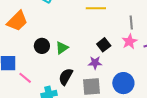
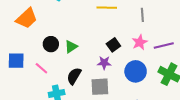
gray line: (131, 23) -> (142, 15), moved
pink line: (25, 78) -> (41, 68), moved
blue circle: (123, 83) -> (136, 71), moved

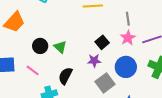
gray line: (142, 15) -> (128, 19), moved
green triangle: (71, 47) -> (60, 47), turned -40
gray square: (100, 87) -> (105, 83), moved, turned -30

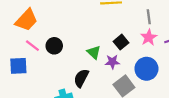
green triangle: (60, 47) -> (94, 52), moved
pink line: (33, 70) -> (32, 46), moved

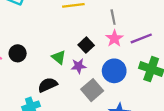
black semicircle: (81, 78) -> (48, 85), turned 42

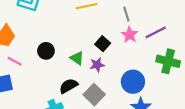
black circle: (18, 53) -> (46, 51), moved
blue circle: (114, 71) -> (133, 82), moved
gray square: (92, 90) -> (94, 95), moved

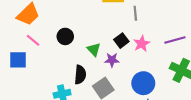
gray line: (126, 14) -> (135, 13), moved
pink star: (130, 35) -> (142, 44), moved
black semicircle: (69, 86) -> (80, 75), turned 114

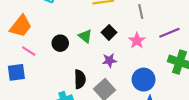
gray line: (135, 13) -> (141, 12), moved
black square: (121, 41) -> (109, 32), moved
green triangle: (94, 50) -> (85, 36), moved

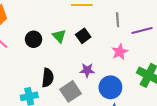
purple line: (169, 33) -> (142, 31), moved
pink star: (137, 41) -> (120, 52), moved
purple star: (109, 60) -> (87, 70), moved

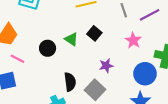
blue circle: (110, 87) -> (145, 74), moved

